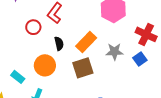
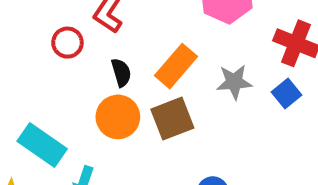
orange circle: (45, 65) -> (118, 117), moved
cyan rectangle: (18, 77) -> (42, 145), size x1.6

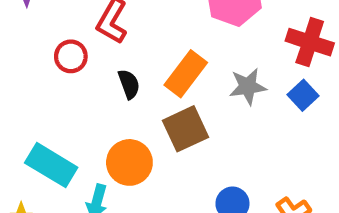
orange circle: (118, 117) -> (129, 162), moved

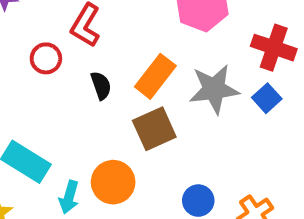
gray star: (248, 87) -> (214, 89), size x1.4
orange circle: (129, 162) -> (113, 182), moved

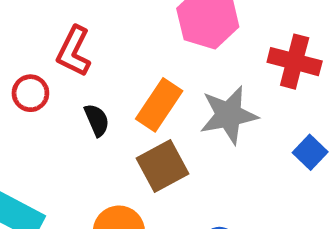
blue square: (267, 98) -> (310, 152), moved

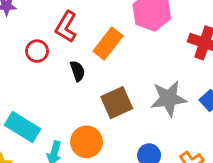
orange rectangle: (159, 105) -> (108, 44), moved
gray star: (229, 115) -> (169, 98), moved

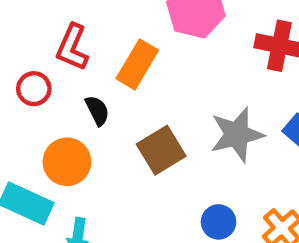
orange circle: (87, 142) -> (67, 162), moved

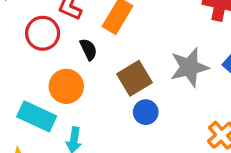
red circle: (34, 89) -> (43, 33), size x1.4
blue circle: (219, 222) -> (146, 112), moved

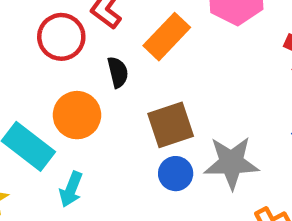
gray star: (189, 67) -> (231, 163), moved

